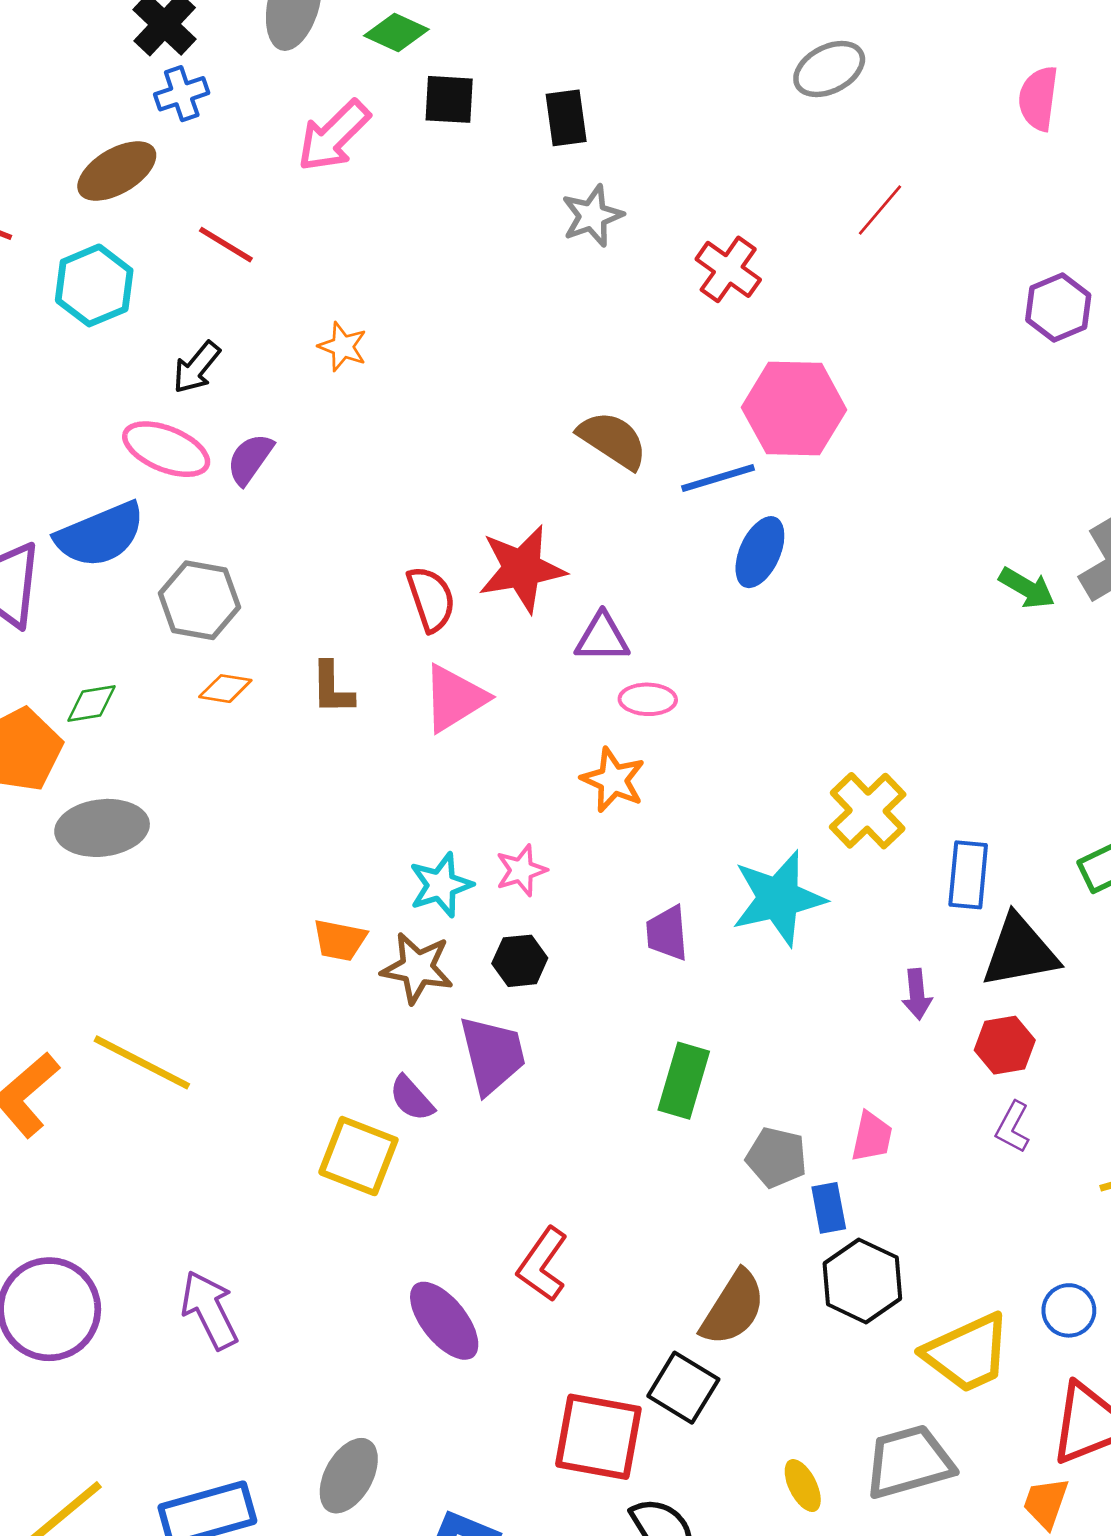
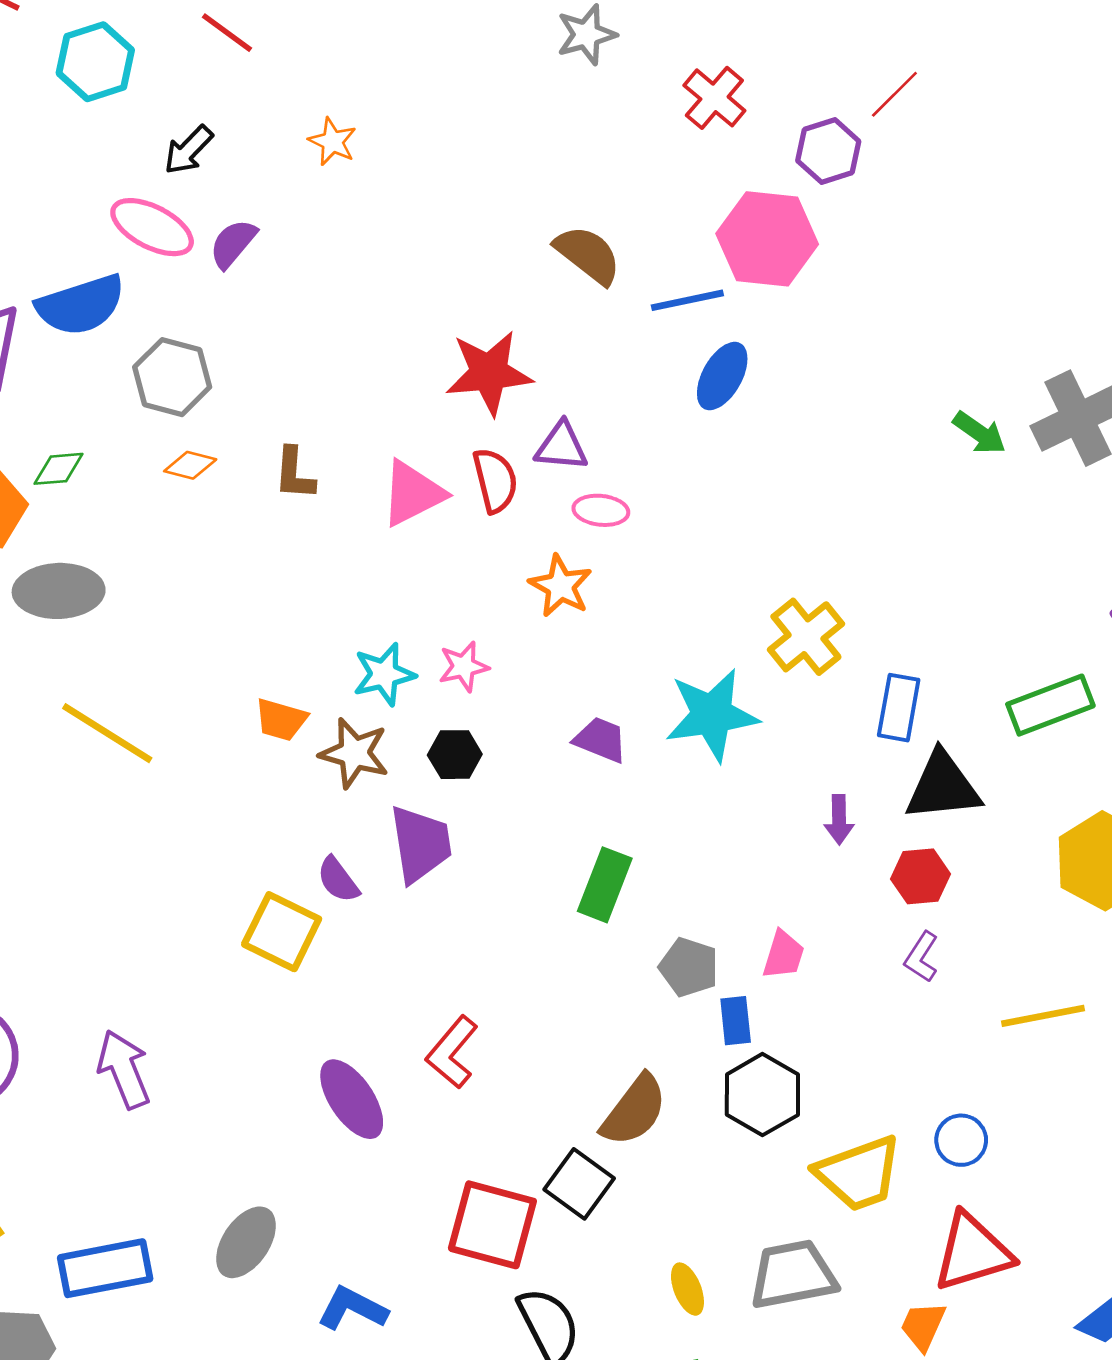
red line: (880, 210) -> (894, 94), moved
purple hexagon: (1058, 308) -> (828, 151), moved
red semicircle: (431, 599) -> (495, 480), moved
purple trapezoid: (667, 933) -> (601, 740), turned 112
yellow line: (142, 1062) -> (107, 733), moved

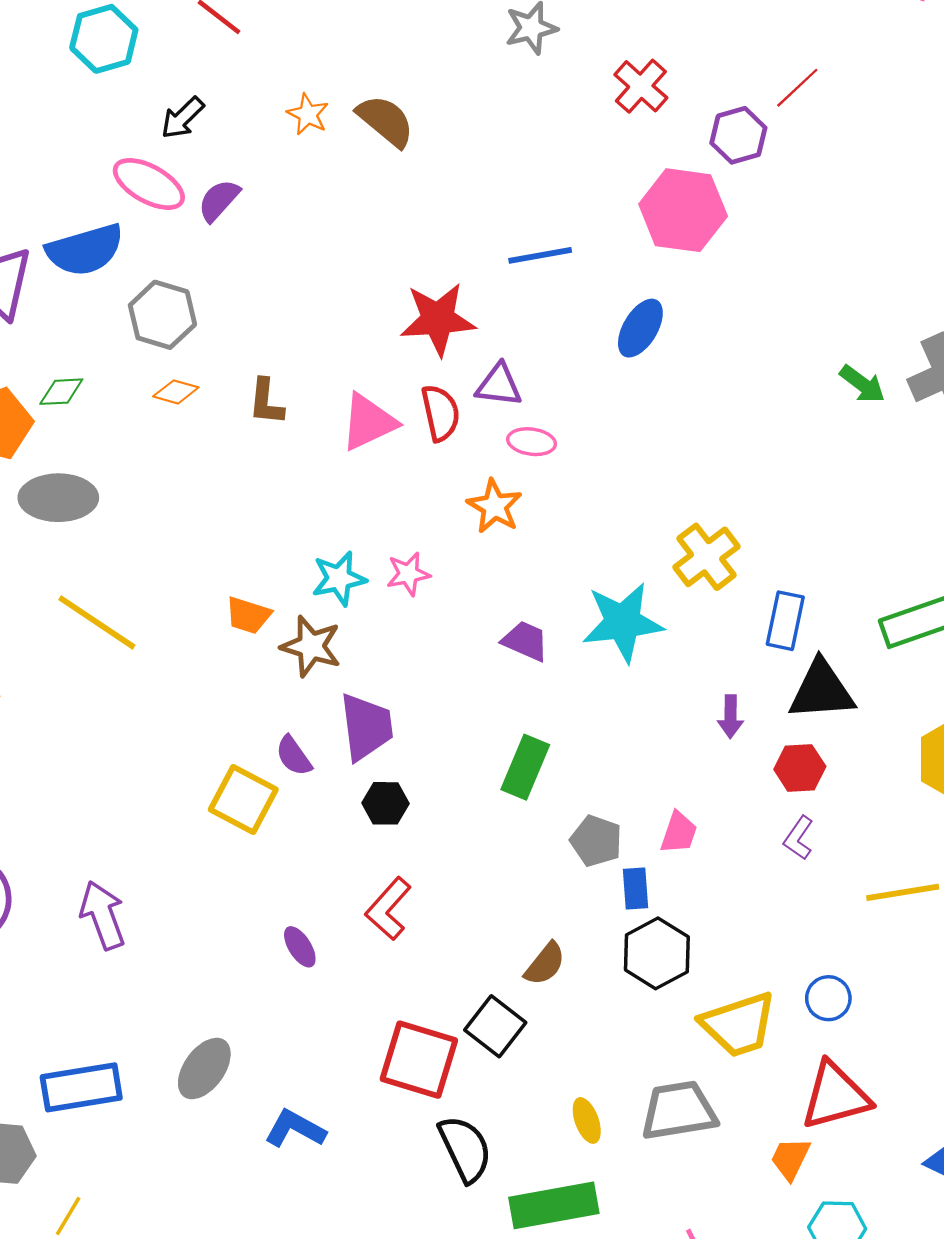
brown semicircle: (588, 255) -> (386, 121), moved
blue line: (687, 300) -> (540, 255), moved
black hexagon: (455, 755) -> (385, 803), moved
purple ellipse: (352, 1099) -> (300, 947), size x0.6
brown semicircle: (634, 1110) -> (545, 964), size x0.7

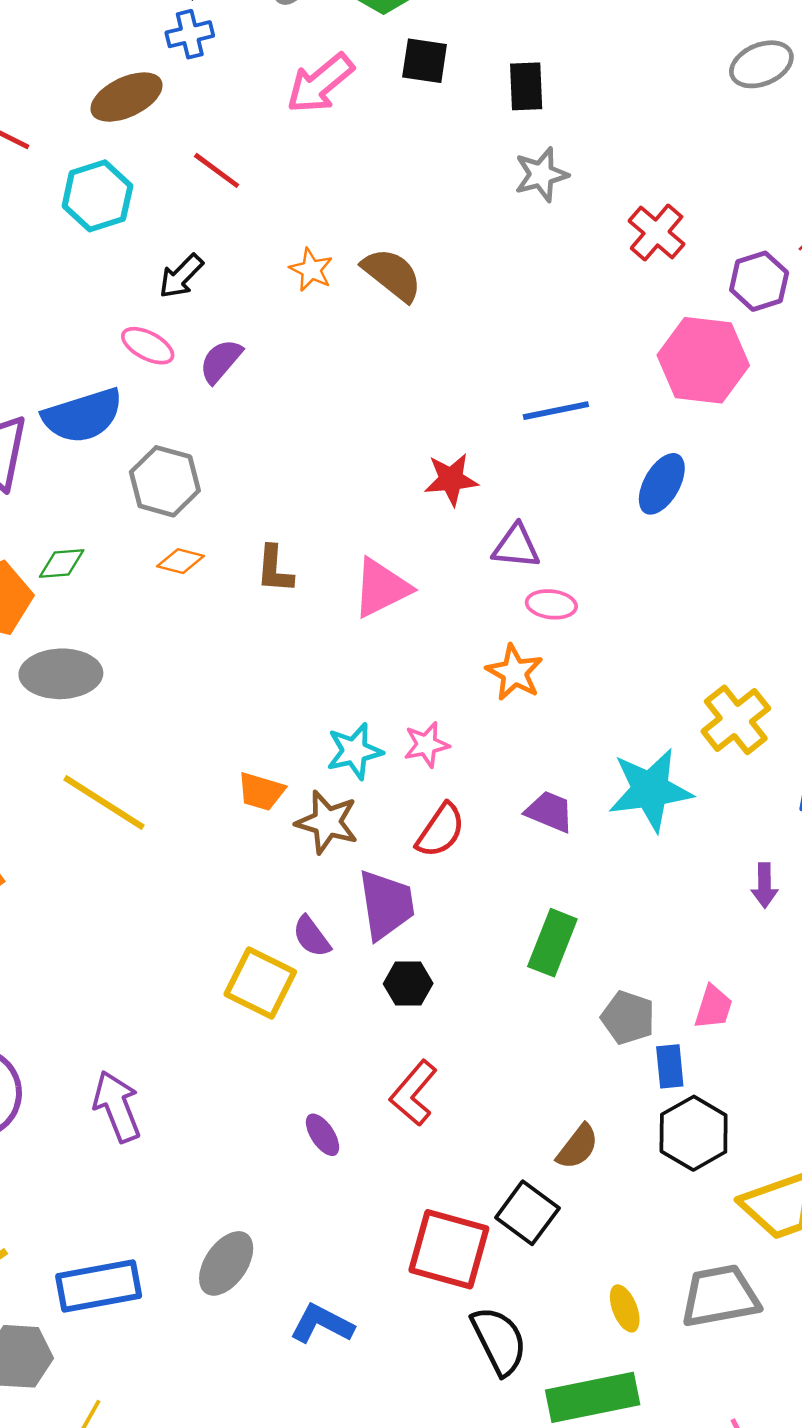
pink ellipse: (149, 184) -> (148, 346), size x0.7
red star: (438, 319) -> (451, 479), size x0.7
red semicircle: (440, 413) -> (441, 830), moved, turned 48

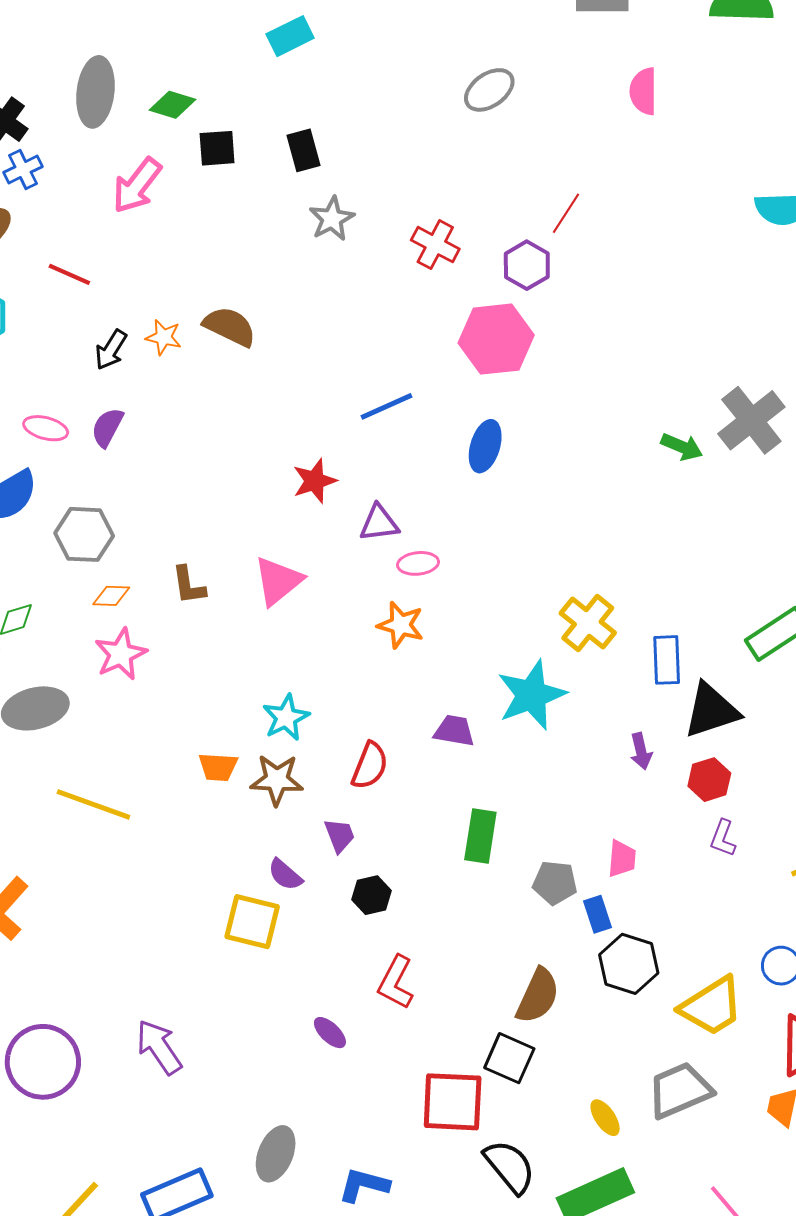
black arrow: (181, 276) -> (111, 350), moved
pink star: (426, 745) -> (121, 654), moved, size x1.4
purple trapezoid: (386, 905) -> (340, 835), size x0.6
brown semicircle: (578, 1147) -> (538, 996), size x1.4

